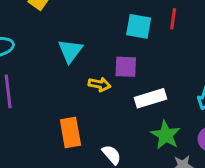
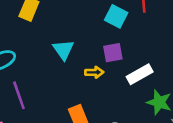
cyan square: (139, 26) -> (116, 16), turned 30

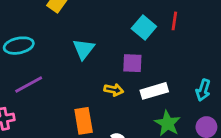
yellow arrow: (94, 72) -> (114, 90), moved
purple line: (19, 95) -> (29, 84), turned 68

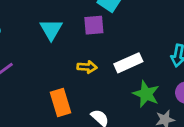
purple square: (132, 63) -> (94, 25), moved

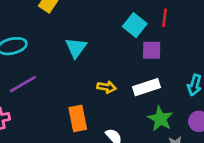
purple square: (94, 25) -> (152, 50), moved

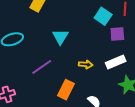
purple line: (23, 84) -> (42, 67), moved
orange rectangle: (78, 118) -> (66, 90), turned 42

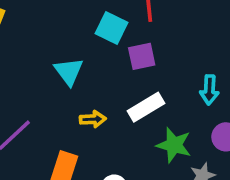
cyan triangle: (60, 37) -> (69, 71), moved

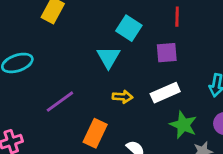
cyan square: (112, 28) -> (129, 28), moved

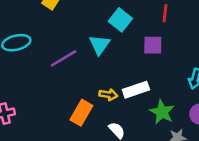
white rectangle: (165, 93) -> (136, 90), moved
yellow arrow: (123, 97) -> (108, 95), moved
purple line: (60, 102) -> (64, 58), moved

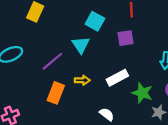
yellow arrow: (108, 95) -> (82, 80), moved
orange rectangle: (81, 113) -> (56, 93), moved

